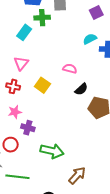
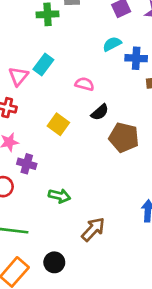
cyan rectangle: (24, 32) -> (43, 65), moved
yellow square: (42, 85) -> (58, 124), moved
green arrow: (52, 151) -> (59, 196), size x0.7

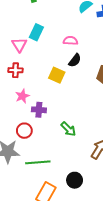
black semicircle: (100, 112) -> (75, 60), moved
green arrow: (59, 196) -> (68, 129), turned 42

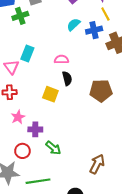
black semicircle: (75, 60) -> (67, 78), turned -48
green arrow: (68, 129) -> (53, 148), moved

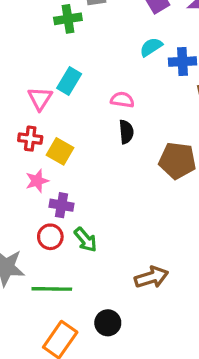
yellow square: (50, 94) -> (60, 151), moved
red circle: (22, 151) -> (50, 237), moved
brown arrow: (97, 164) -> (151, 277), turned 36

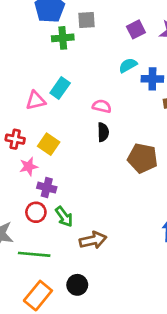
pink triangle: (40, 99) -> (36, 100), turned 40
red cross: (30, 139) -> (15, 139), moved
brown arrow: (151, 277) -> (93, 240), moved

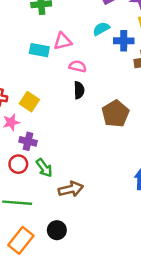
cyan rectangle: (60, 88) -> (39, 50), turned 66
pink triangle: (36, 100) -> (63, 41), moved
brown pentagon: (143, 158) -> (115, 114), turned 30

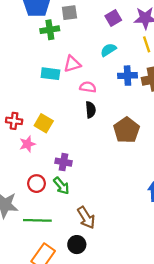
blue cross: (124, 41) -> (128, 76), moved
purple cross: (28, 141) -> (63, 162), moved
brown arrow: (71, 189) -> (86, 218), moved, turned 75

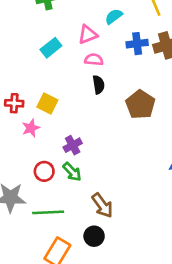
pink triangle: (72, 64) -> (88, 35), moved
cyan rectangle: (50, 74) -> (51, 48), turned -42
purple cross: (63, 162) -> (73, 145), turned -35

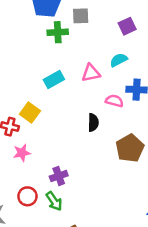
pink semicircle: (94, 60) -> (114, 101), moved
yellow square: (47, 104) -> (30, 113), moved

